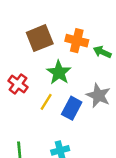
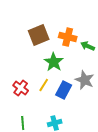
red cross: (18, 84) -> (21, 88), moved

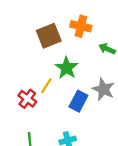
orange cross: (68, 37) -> (81, 26), moved
yellow line: (44, 85) -> (46, 86), moved

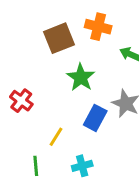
yellow line: (46, 86) -> (56, 137), moved
red cross: (27, 99) -> (21, 101), moved

